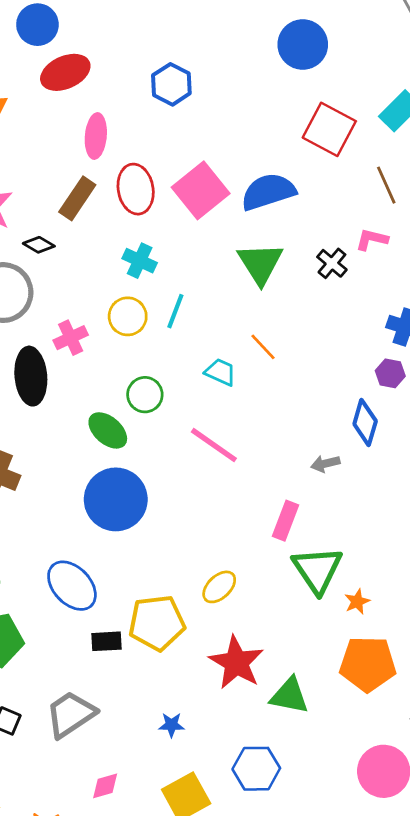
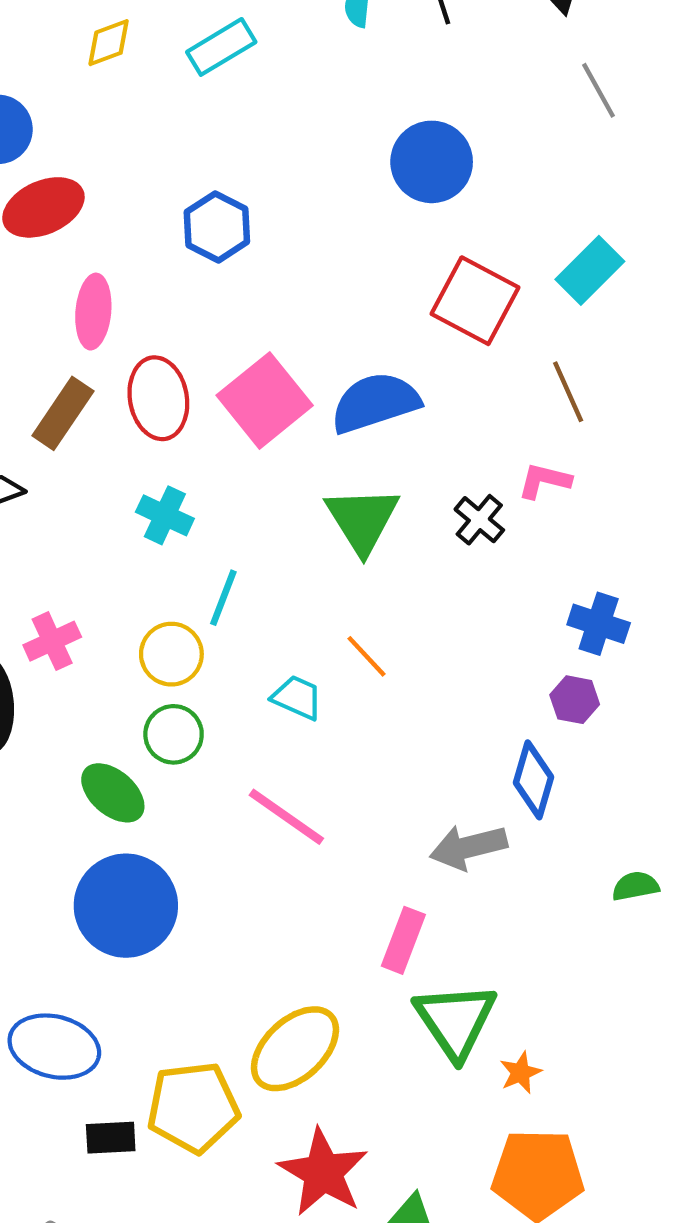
yellow circle: (128, 316) -> (171, 654), moved
gray arrow: (325, 464) -> (468, 847), size x1.6
blue ellipse: (72, 586) -> (54, 1047), turned -32
yellow ellipse: (219, 587) -> (295, 1049), size x1.6

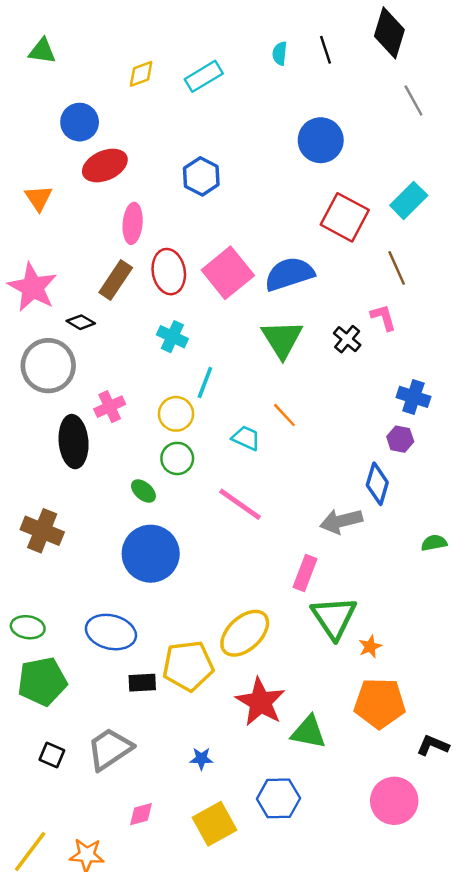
pink L-shape: (544, 481) -> (383, 317), turned 60
green ellipse: (113, 793) -> (143, 491), size x0.7

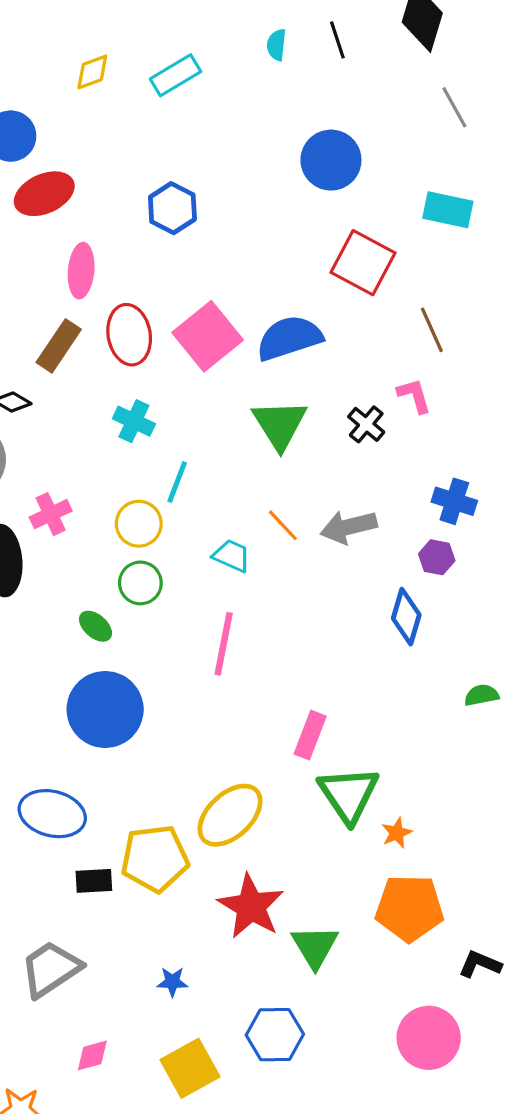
cyan rectangle: (409, 200) -> (448, 210), moved, turned 57
pink line: (240, 504) -> (224, 644), turned 66
gray arrow: (341, 521) -> (349, 527), moved
green triangle: (309, 732) -> (315, 947), turned 48

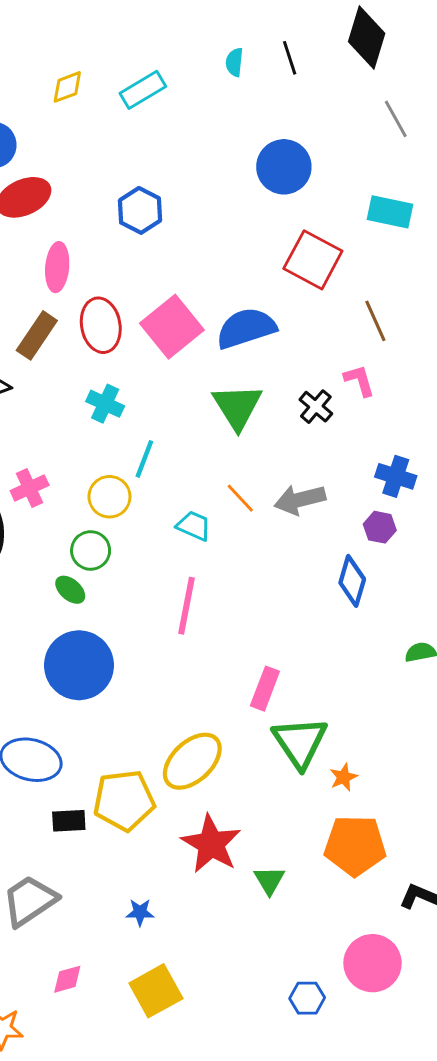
green circle: (140, 583) -> (91, 550), moved
green triangle: (315, 947) -> (269, 880), size x0.7
blue hexagon: (275, 1035) -> (307, 998), moved, size x0.7

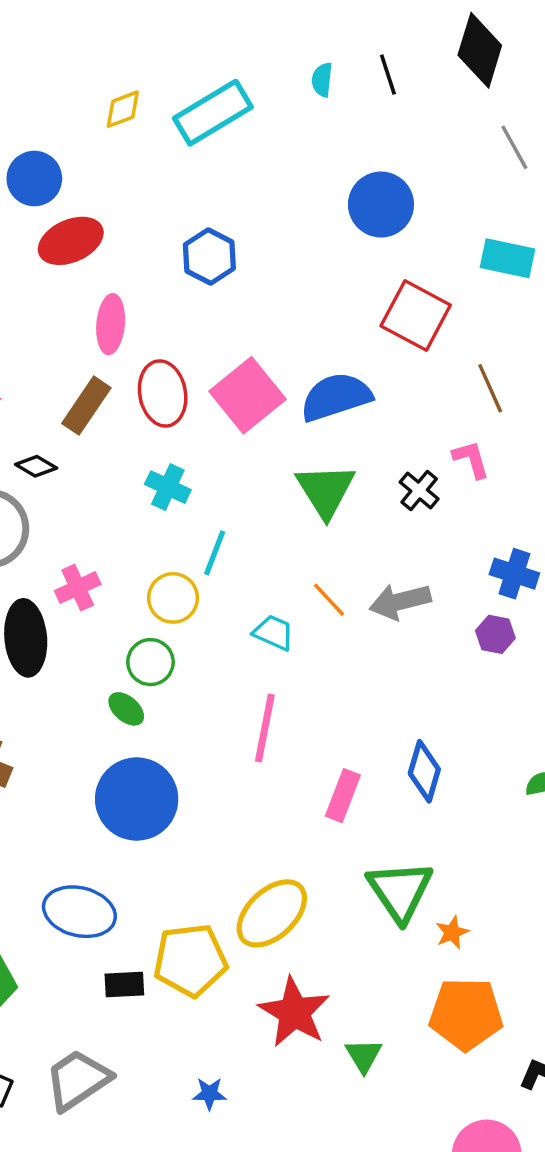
cyan rectangle: (143, 90) -> (213, 113), size x1.4
blue diamond: (352, 581) -> (424, 771), moved
pink rectangle: (265, 689) -> (343, 796), moved

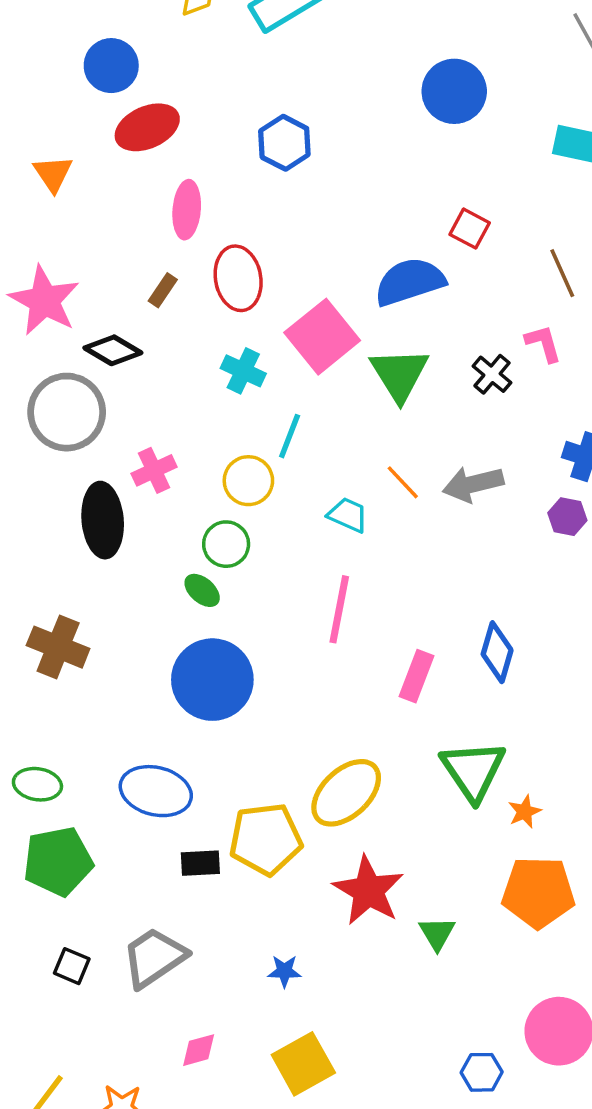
red square: (416, 315) -> (470, 229), moved, size x0.6
pink square: (248, 395) -> (322, 337), moved
brown rectangle: (86, 406) -> (163, 290), size x0.6
black diamond: (36, 466) -> (113, 350), size x1.4

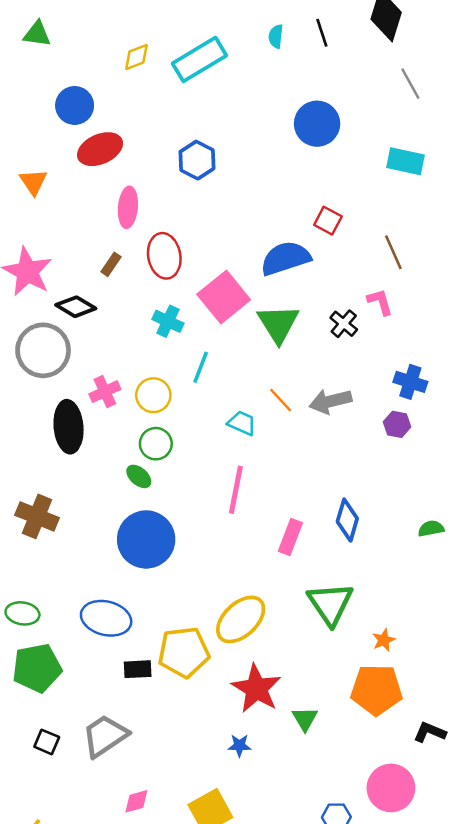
yellow circle: (248, 481) -> (153, 395), moved
orange star: (525, 812) -> (384, 640), moved
blue star: (284, 971) -> (239, 746), moved

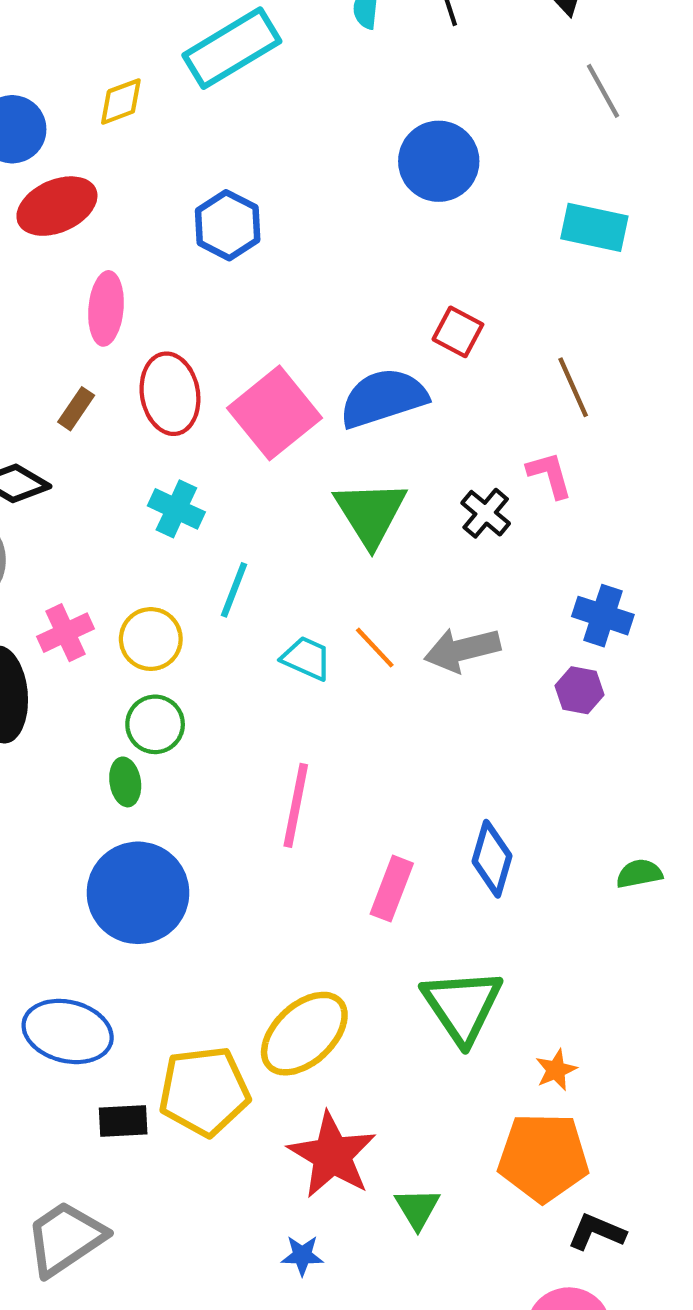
yellow diamond: (136, 57) -> (121, 102), moved
pink square: (224, 297) -> (274, 413), moved
cyan trapezoid: (242, 423) -> (306, 658), moved
green ellipse: (139, 476) -> (125, 782), turned 40
black L-shape: (430, 732) -> (597, 1232), moved

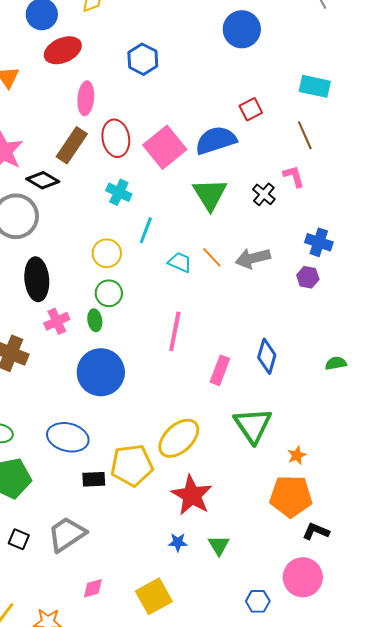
cyan rectangle: (594, 227) -> (315, 86), moved
red square: (458, 332) -> (251, 109), turned 35
brown rectangle: (76, 409) -> (72, 145), size x1.8
pink cross: (65, 633) -> (57, 321), moved
green triangle: (417, 1209) -> (219, 545), moved

